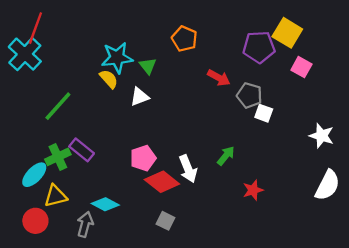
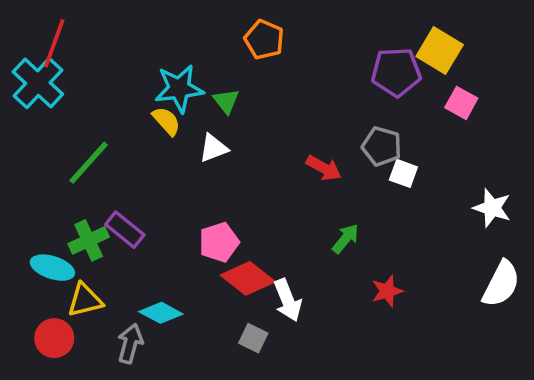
orange pentagon: (184, 39) -> (264, 40), moved
red arrow: (219, 78) -> (324, 168), moved
white arrow: (188, 169) -> (288, 300), moved
cyan ellipse: (34, 175) -> (52, 268), turned 64

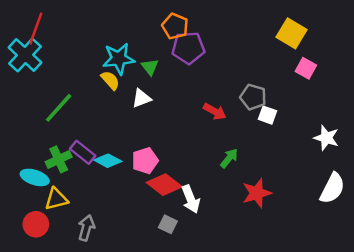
purple pentagon: (396, 72) -> (188, 48), moved
red star: (387, 291) -> (257, 193), size x1.4
cyan diamond: (161, 313) -> (108, 161), moved

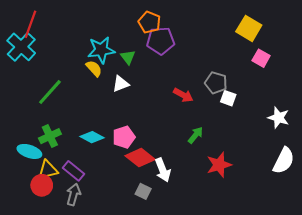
purple rectangle: (83, 152) -> (74, 171), moved
red circle: (36, 224) -> (42, 185), moved

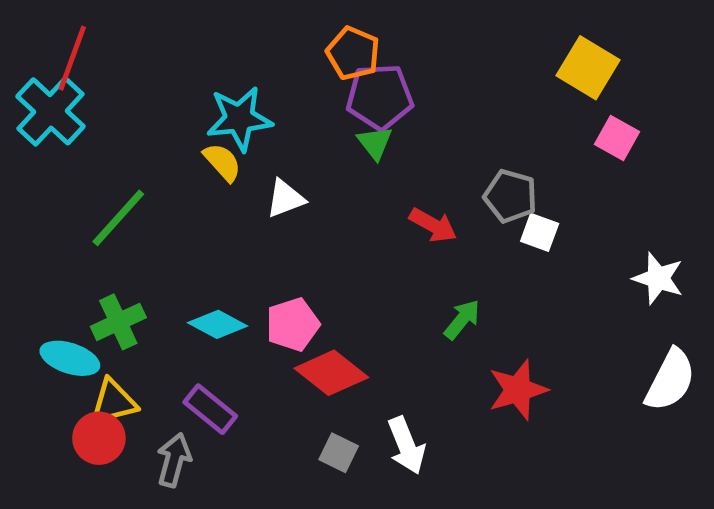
green triangle: (128, 57) -> (375, 143), moved
white arrow: (163, 170) -> (406, 445), moved
purple rectangle: (74, 171) -> (210, 409), moved

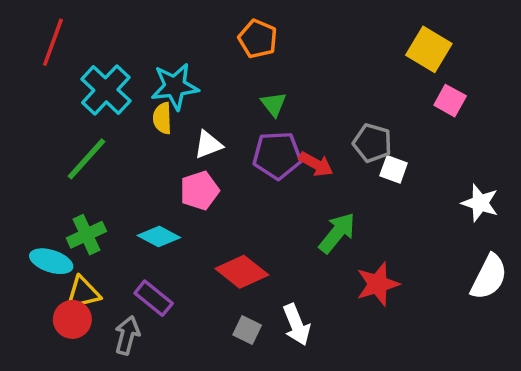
purple pentagon: (380, 97) -> (277, 155), moved
cyan cross: (51, 111) -> (106, 90), moved
yellow semicircle: (222, 162) -> (162, 118), turned -140
green arrow: (462, 320) -> (337, 233), size x1.4
pink pentagon: (293, 324) -> (199, 191), moved

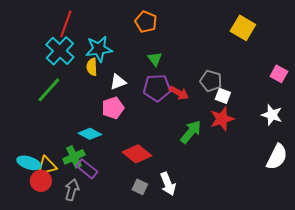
red line: (53, 42) -> (66, 24), moved
pink square: (450, 101) -> (279, 74), moved
green cross: (86, 235) -> (74, 157), moved
cyan ellipse: (51, 261) -> (29, 163), moved
red star: (378, 284) -> (222, 119), moved

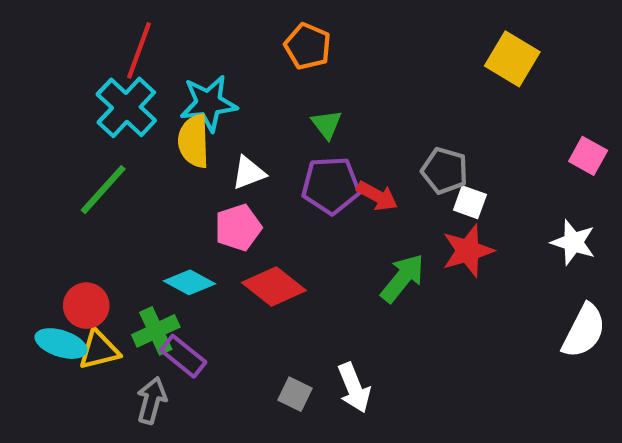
yellow semicircle: (92, 67) -> (194, 141), size x1.4
red diamond: (137, 154) -> (274, 287), moved
red circle: (41, 181) -> (86, 306), moved

